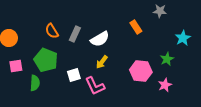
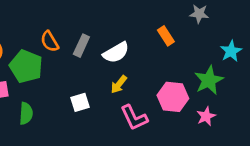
green star: (167, 59) -> (209, 80), size x1.5
green pentagon: (46, 60) -> (26, 66), moved
pink L-shape: (95, 86) -> (134, 118), moved

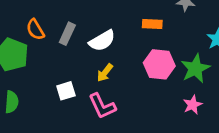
orange rectangle: (166, 36) -> (152, 24), turned -54
pink hexagon: (173, 97) -> (159, 64), moved
pink L-shape: (134, 118) -> (102, 106), moved

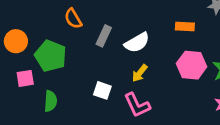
orange semicircle: (35, 30) -> (73, 19), moved
white square: (66, 91) -> (102, 90), turned 36

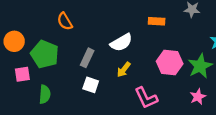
orange rectangle: (185, 27) -> (157, 21), moved
gray rectangle: (104, 36) -> (87, 58), moved
pink L-shape: (137, 105) -> (146, 98), moved

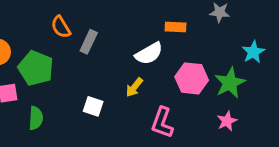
white semicircle: (121, 42) -> (149, 53), moved
gray rectangle: (87, 58) -> (89, 42), moved
pink L-shape: (146, 98) -> (162, 123), turned 45

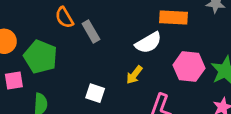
orange rectangle: (175, 27) -> (174, 17), size x1.4
gray rectangle: (89, 42) -> (91, 31), turned -55

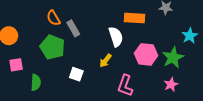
white semicircle: (148, 43) -> (116, 37), turned -78
green pentagon: (41, 57) -> (52, 47), moved

